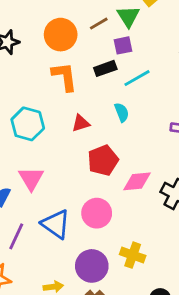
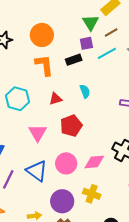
brown line: (99, 24) -> (111, 33), moved
cyan line: (137, 78) -> (107, 53), moved
pink triangle: (31, 178) -> (38, 133), moved
pink diamond: (137, 181) -> (94, 162), moved

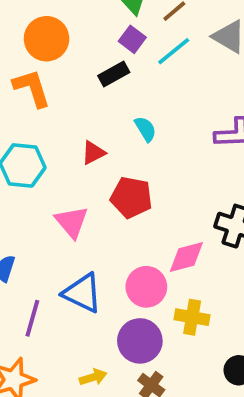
purple square: (86, 43) -> (132, 39), turned -32
orange L-shape: (44, 65) -> (32, 88), moved
red pentagon: (71, 126) -> (131, 197), turned -30
pink circle: (66, 163) -> (146, 287), moved

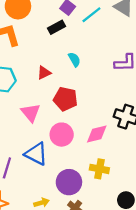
pink circle: (146, 287) -> (62, 135), moved

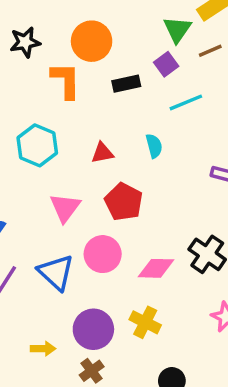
cyan line: (91, 15) -> (186, 102), moved
black rectangle: (57, 27) -> (126, 84), moved

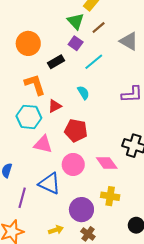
orange L-shape: (66, 80) -> (35, 85), moved
cyan hexagon: (37, 145) -> (29, 117), moved
pink triangle: (65, 208) -> (43, 144), turned -36
pink diamond: (156, 268) -> (107, 163), turned 70

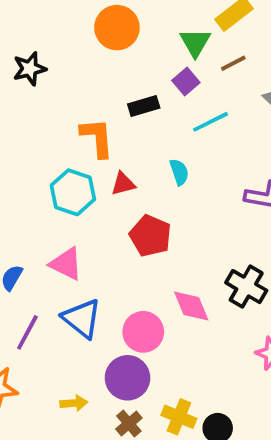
orange circle: (28, 43) -> (117, 28), moved
pink triangle: (43, 144) -> (66, 264), moved
pink circle: (73, 164) -> (143, 332), moved
yellow cross: (110, 196) -> (179, 417), moved

